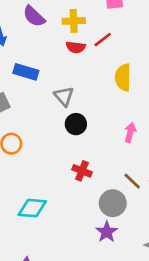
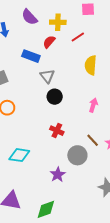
red semicircle: (76, 47) -> (49, 42), moved, turned 120
blue rectangle: (26, 72) -> (31, 56), moved
purple star: (107, 232) -> (58, 175), moved

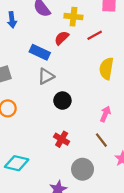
gray triangle: (47, 76) -> (46, 76), moved, turned 35
brown line: (93, 140) -> (101, 140), moved

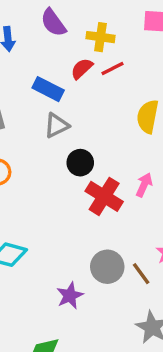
red line: (95, 35) -> (113, 69), moved
red cross: (62, 139) -> (104, 196), moved, size x1.5
brown line: (101, 140) -> (141, 274), moved

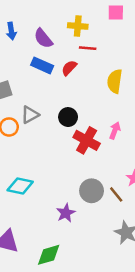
purple semicircle: (53, 23) -> (43, 38), moved
red semicircle: (82, 69) -> (69, 68), moved
red line: (113, 69) -> (88, 48), turned 35
gray triangle: (56, 125) -> (30, 115), moved

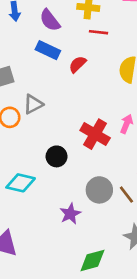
red semicircle: (69, 68) -> (77, 64), moved
black circle: (68, 117) -> (57, 156), moved
green diamond: (49, 255) -> (92, 261), moved

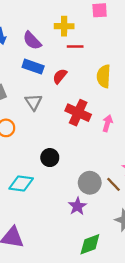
gray triangle: (33, 104) -> (34, 102), moved, turned -30
red cross: (95, 134) -> (78, 113), moved
purple star: (70, 214) -> (77, 206), moved

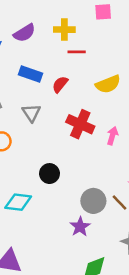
purple semicircle: (32, 41) -> (24, 33), moved, turned -78
yellow semicircle: (104, 76) -> (108, 84), turned -115

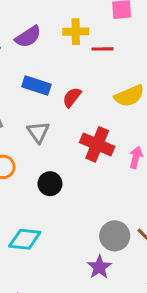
red line: (77, 52) -> (102, 49), moved
black circle: (50, 174) -> (50, 184), moved

